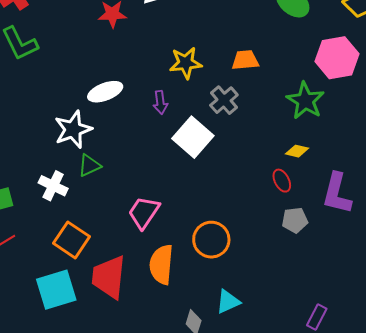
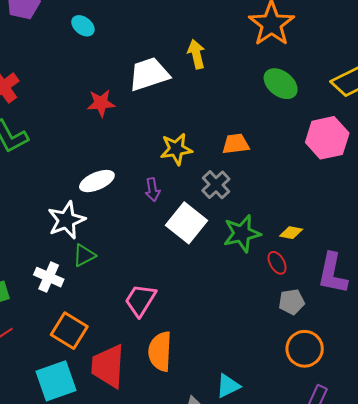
green star: (305, 101) -> (242, 233), moved, turned 30
orange circle: (211, 240) -> (305, 349), moved

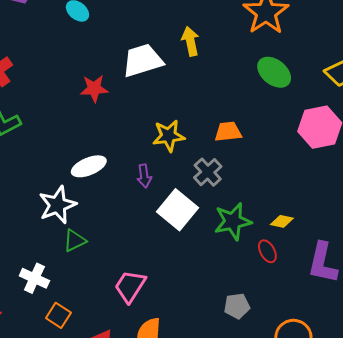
white cross: (49, 277) -> (34, 278), moved
gray pentagon: (292, 302) -> (237, 306), moved
orange square: (69, 331) -> (58, 315), size x0.7

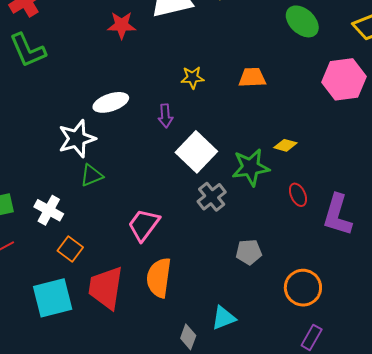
yellow star: (169, 136) -> (192, 77), size x0.7
gray cross: (208, 172) -> (212, 197), moved
yellow diamond: (282, 221) -> (285, 145), moved
red ellipse: (267, 251) -> (298, 195), moved

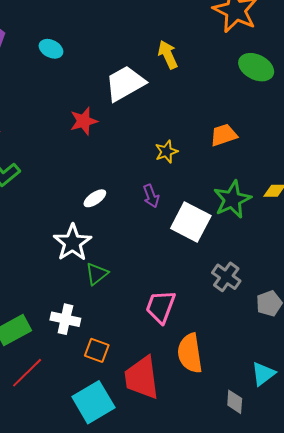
white ellipse: (111, 102) -> (95, 198), size x0.7
green star: (251, 167) -> (232, 199), moved
gray cross: (212, 197) -> (226, 277), moved

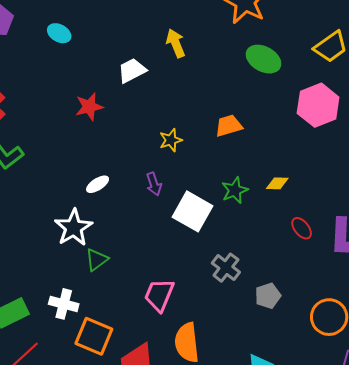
white trapezoid: (125, 83) -> (132, 71), size x0.7
green star: (232, 199) -> (235, 190), size x0.7
orange square: (97, 350) -> (94, 336), size x1.5

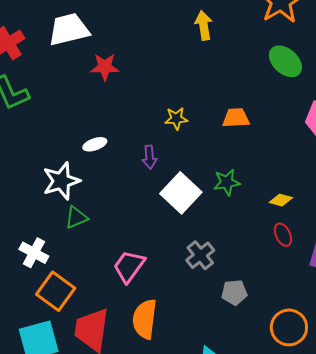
white trapezoid: (132, 71) -> (69, 29), moved, size x1.4
yellow diamond: (277, 183) -> (281, 200), moved

